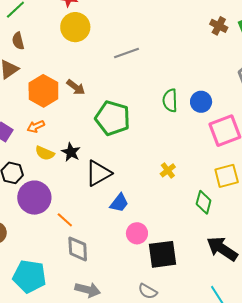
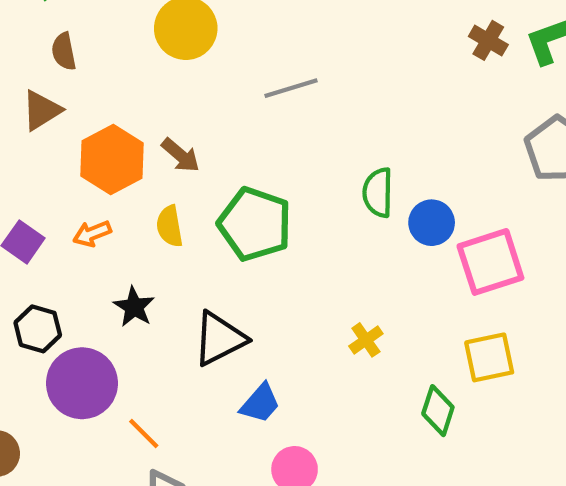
blue circle: (201, 102) -> (432, 223), moved
black star: (71, 152) -> (134, 307), moved
yellow semicircle: (45, 153) -> (170, 226), moved, turned 54

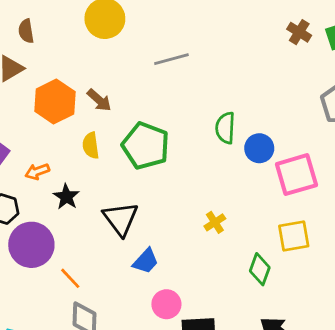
orange arrow: (92, 234) -> (37, 172), moved
black triangle: (219, 339) -> (121, 219), turned -42

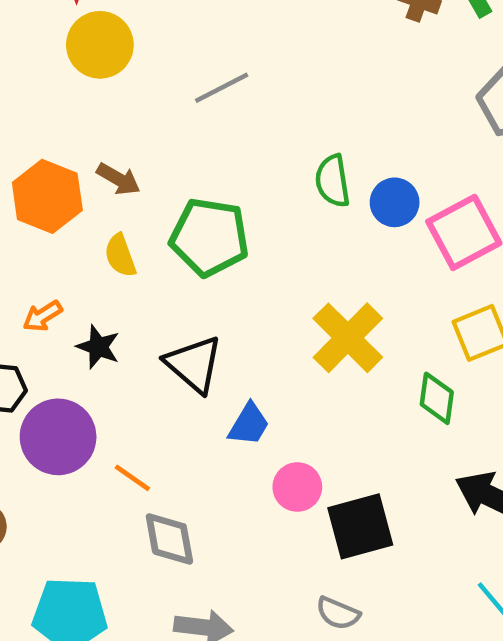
yellow cross: (215, 222) -> (348, 338), size x2.0

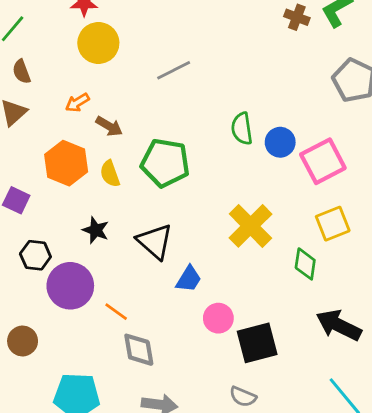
orange hexagon: (47, 196) -> (66, 163), moved
orange arrow: (42, 316) -> (77, 103), moved

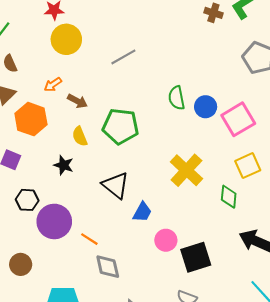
orange hexagon: (66, 163) -> (31, 119), moved
black star: (96, 230) -> (64, 165), moved

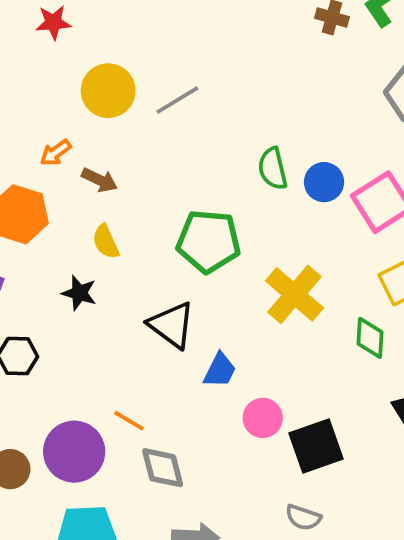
yellow circle: (66, 39) -> (108, 91), moved
green pentagon: (121, 126) -> (209, 241), moved
purple circle: (54, 221) -> (74, 452), moved

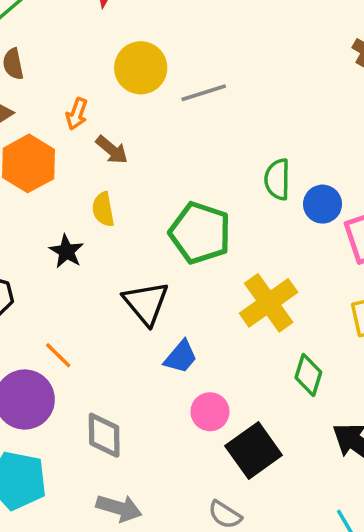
orange arrow: (56, 153) -> (77, 114), turned -48
green diamond: (370, 338) -> (308, 375), moved
orange line: (129, 421) -> (58, 355), moved
black square: (316, 446) -> (254, 450), turned -30

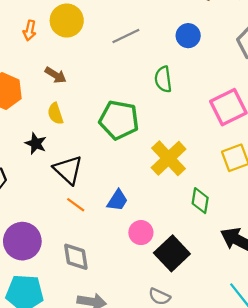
gray line: (204, 93) -> (126, 36), moved
orange arrow: (77, 114) -> (30, 30), moved
blue circle: (323, 204) -> (188, 36), moved
black triangle: (146, 303) -> (68, 170), moved
orange line: (58, 355) -> (76, 205), moved

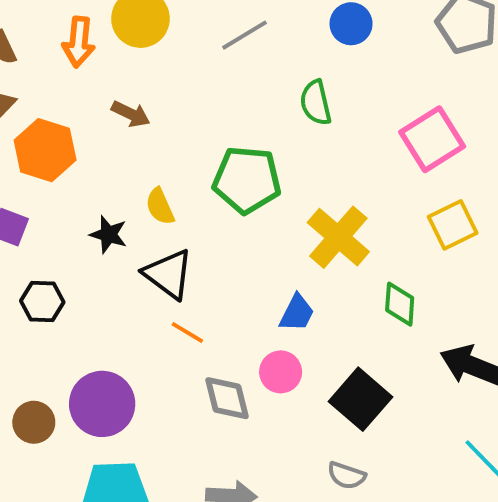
orange arrow: (30, 30) -> (79, 42), size x1.4
yellow semicircle: (55, 114) -> (160, 206), moved
blue trapezoid: (117, 200) -> (297, 313), moved
pink circle: (141, 233) -> (281, 372), moved
gray diamond: (76, 257) -> (227, 398), moved

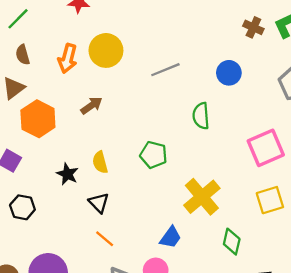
brown arrow: (131, 114) -> (92, 105), turned -70
green pentagon: (247, 180) -> (154, 155), size x0.7
black triangle: (168, 274) -> (99, 203), size x0.7

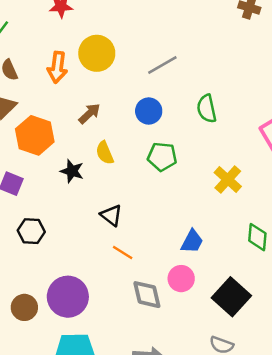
blue circle: (229, 73) -> (149, 111), moved
yellow semicircle: (100, 162) -> (105, 153), moved
black star: (67, 174) -> (72, 171), moved
yellow cross: (202, 197) -> (228, 180), moved, size x0.7

